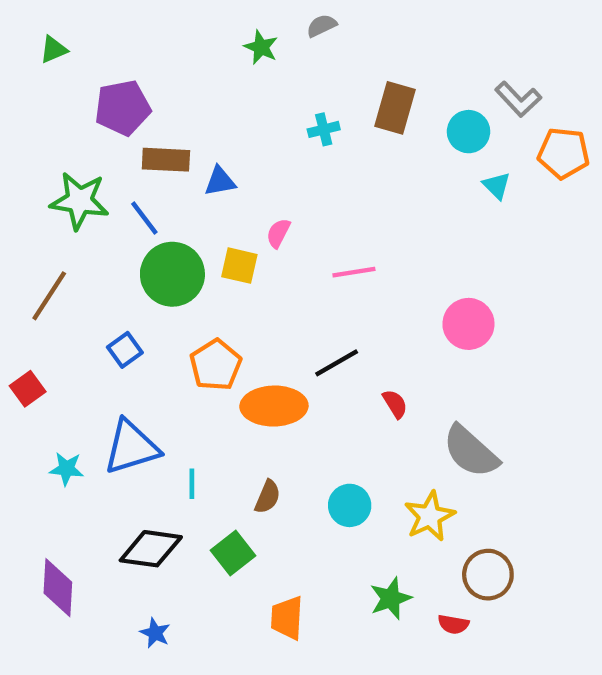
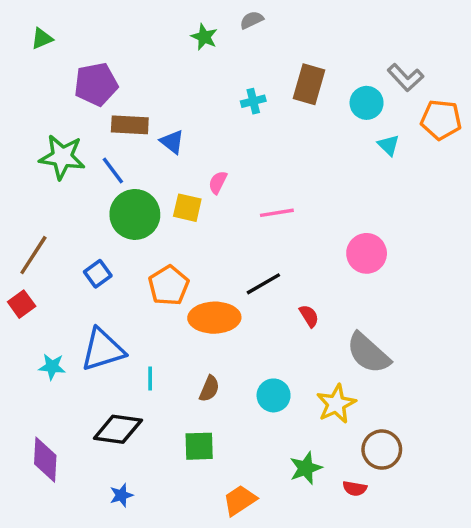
blue triangle: (220, 181) -> (172, 142), turned 48
brown line: (49, 296) -> (33, 255), moved
green square: (233, 553) -> (199, 446), moved, turned 36
orange trapezoid: (287, 618) -> (240, 500), moved, turned 54
blue star: (155, 633) -> (121, 495), turned 30

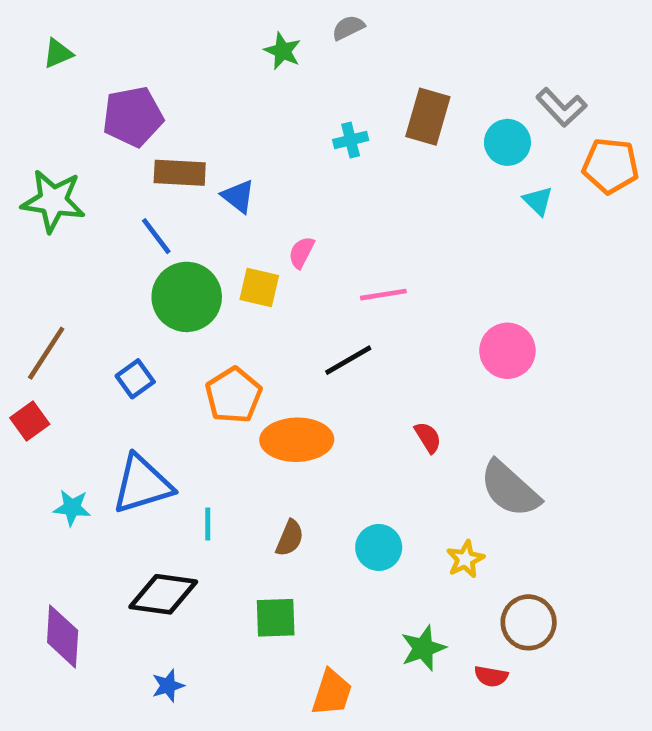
green star: (62, 157) -> (53, 201), moved
black line: (263, 284) -> (348, 360), moved
yellow star: (336, 404) -> (465, 559), size x0.7
orange trapezoid: (240, 500) -> (332, 693), turned 141

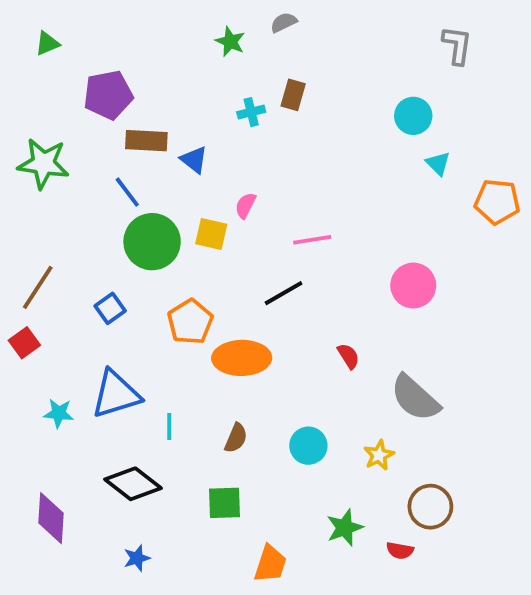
gray L-shape: (561, 107) -> (457, 45), moved, turned -129
brown rectangle: (428, 117) -> (293, 95), moved, size x0.7
cyan cross: (351, 140) -> (251, 112), moved
orange pentagon: (611, 166) -> (497, 202), moved
black diamond: (163, 594) -> (133, 484), turned 30

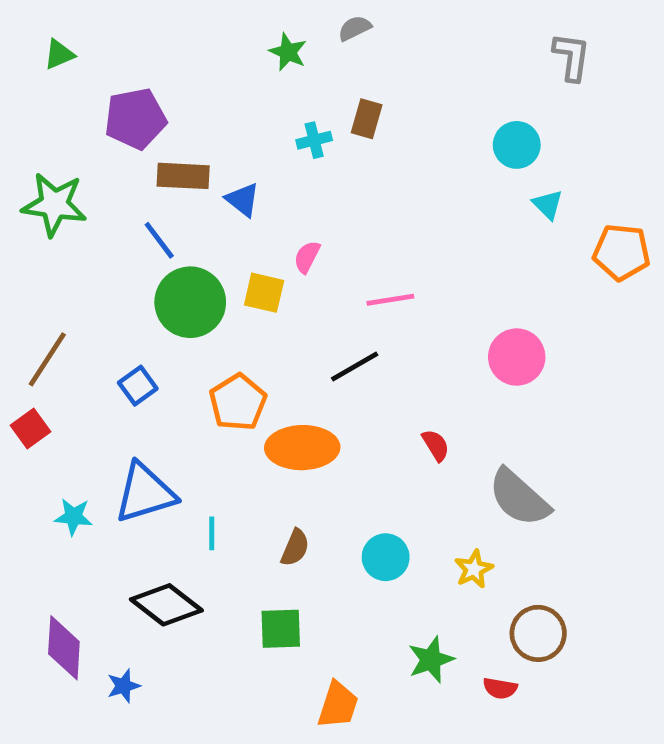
blue star: (137, 558) -> (123, 686), moved

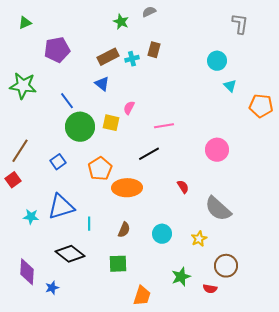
brown rectangle: (183, 176) -> (108, 57), moved, turned -30

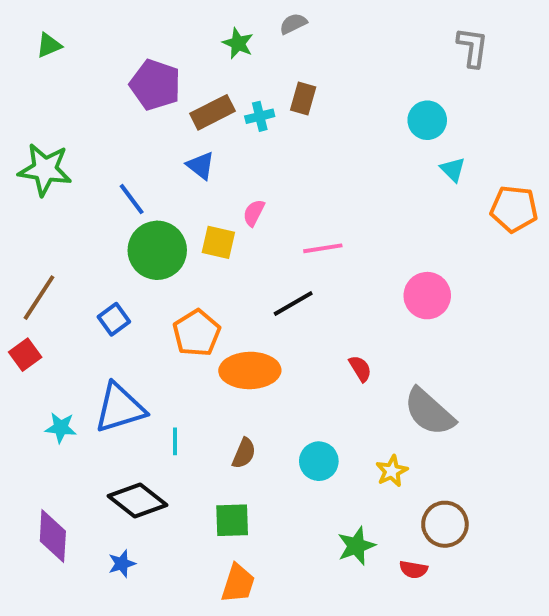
purple pentagon: (57, 50) -> (155, 85), moved, turned 30
blue star: (52, 288) -> (122, 564), moved
orange trapezoid: (142, 296) -> (238, 583), moved

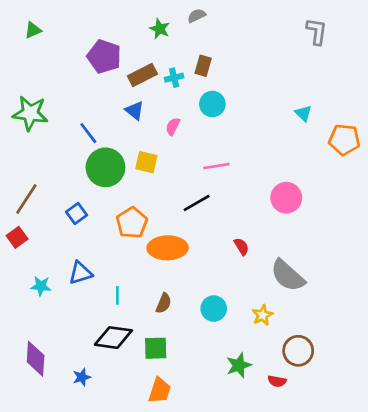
cyan circle: (427, 120) -> (212, 104), moved
pink semicircle: (254, 213) -> (173, 126), moved
blue triangle: (120, 408) -> (80, 273), size x0.7
black diamond: (138, 501) -> (113, 338), moved, turned -30

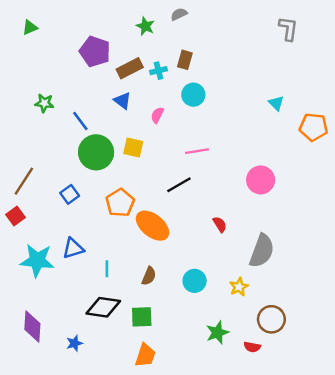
green star: (30, 113) -> (44, 103), moved, size x0.6
orange ellipse: (168, 248) -> (152, 226), turned 40
gray semicircle: (288, 276) -> (262, 251), turned -112
cyan star: (41, 286) -> (37, 260), size x1.8

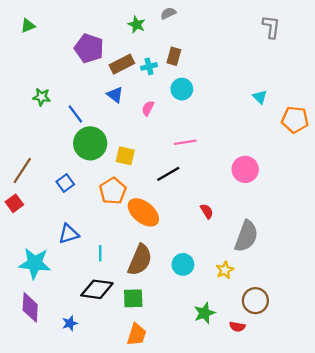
yellow square: (133, 148) -> (125, 156), moved
cyan star: (37, 260) -> (35, 263), moved
brown semicircle: (149, 276) -> (140, 260), size x1.8

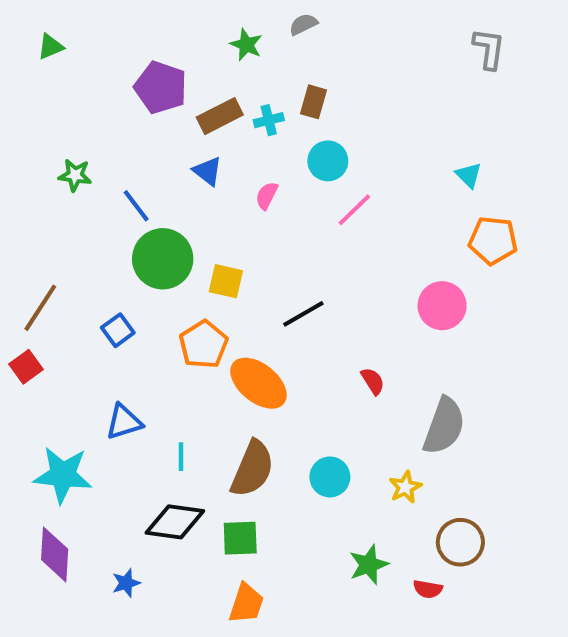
orange pentagon: (295, 120) -> (493, 240), moved
pink line: (185, 142) -> (354, 210), moved, turned -35

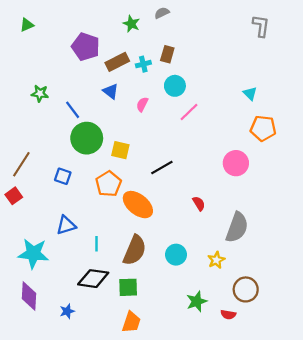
blue square: (118, 330) -> (63, 176), turned -35

